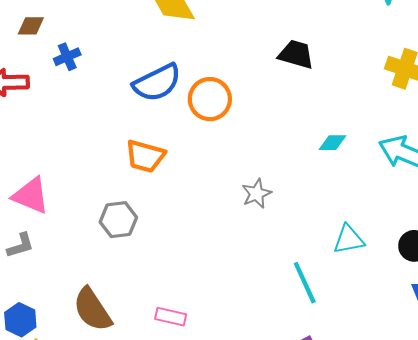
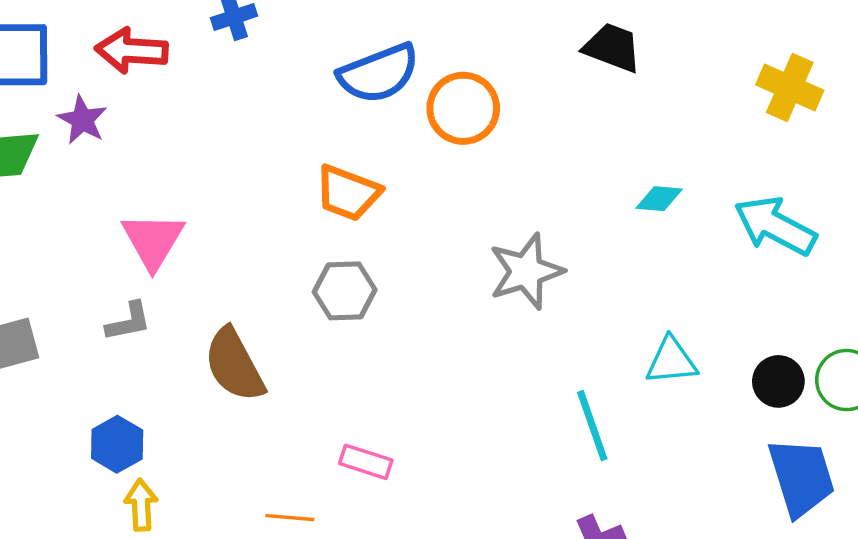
gray star: (257, 194) -> (526, 271), size x1.5
pink triangle: (31, 196) -> (153, 241), turned 33
gray hexagon: (118, 220) -> (345, 291), moved
brown semicircle: (92, 310) -> (234, 365), moved

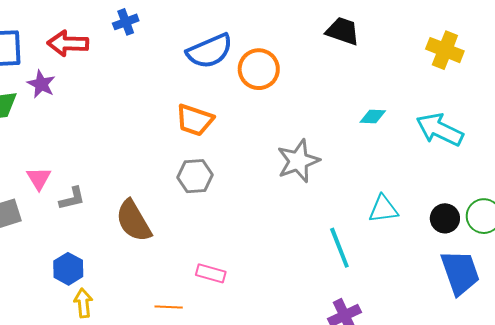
pink triangle: (153, 241) -> (39, 178), moved, size x0.7

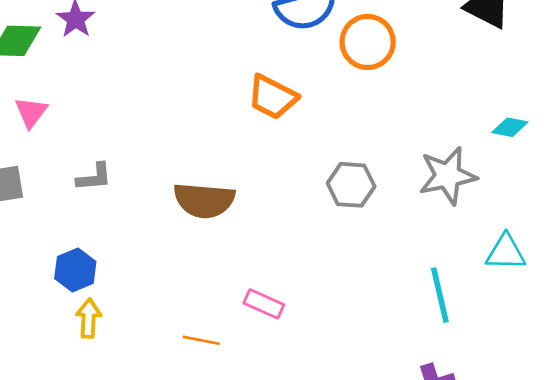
gray star: (298, 161) -> (448, 176), moved
gray hexagon: (195, 176) -> (351, 185), moved
pink triangle: (39, 178) -> (31, 112), moved
brown semicircle: (134, 221) -> (204, 200), moved, turned -63

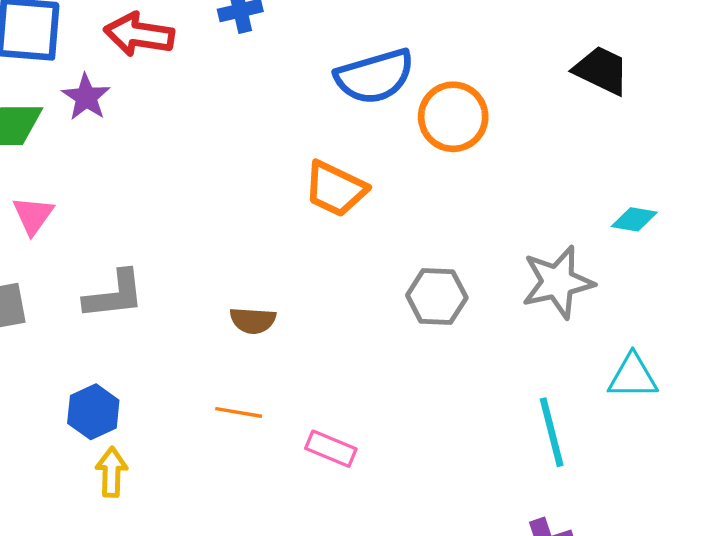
gray L-shape: (94, 177) -> (114, 295), size x1.4
brown semicircle: (204, 200) -> (253, 320), size x0.6
orange line: (201, 340) -> (239, 412), moved

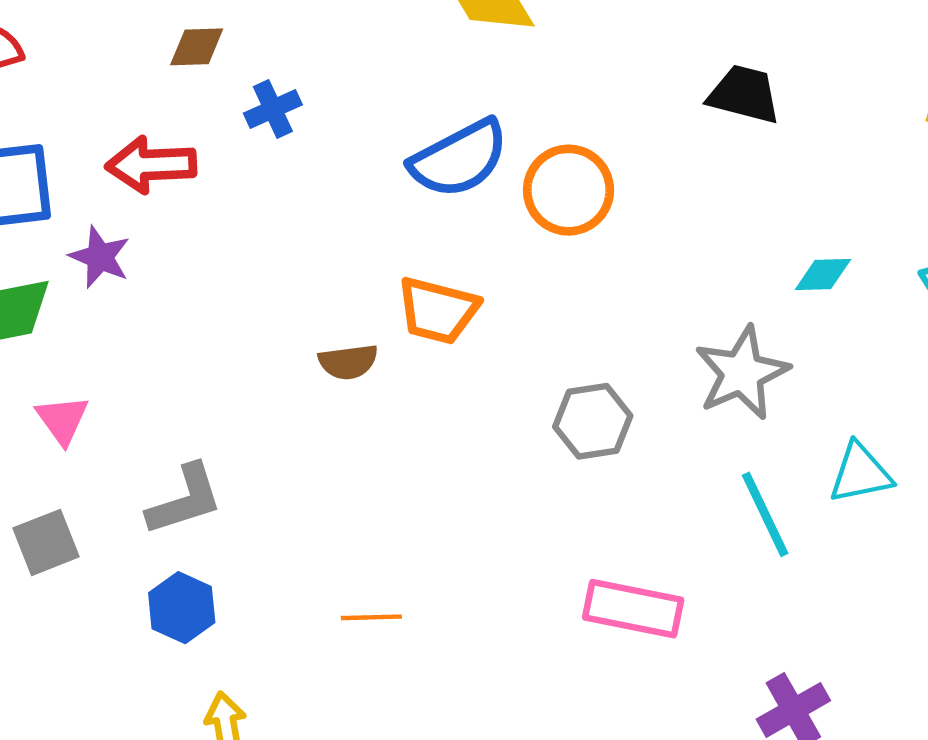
brown semicircle: (253, 320) -> (348, 362), moved
blue hexagon: (93, 412) -> (182, 608), moved
cyan line: (552, 432) -> (765, 514), moved
pink rectangle: (331, 449) -> (633, 609), moved, size x1.5

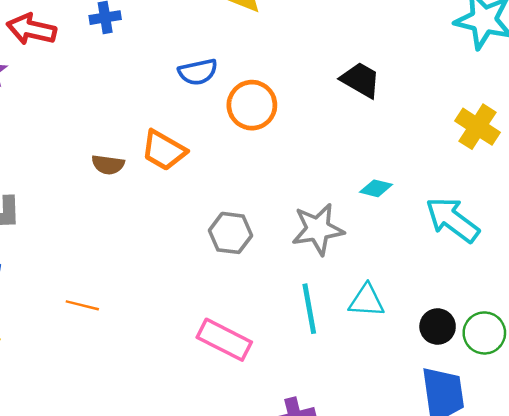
blue semicircle: (459, 159) -> (198, 72), size x0.7

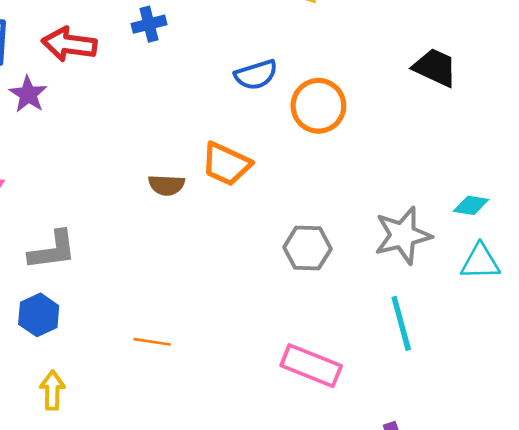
cyan diamond: (376, 188) -> (471, 205), moved
cyan triangle: (367, 301) -> (480, 262), moved

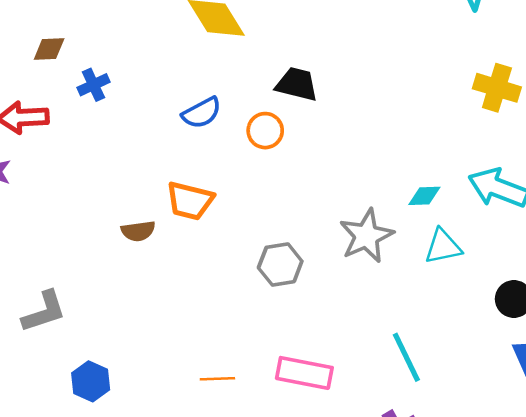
black trapezoid: (435, 67) -> (297, 84), moved
orange circle: (318, 106) -> (265, 131), size x0.7
blue hexagon: (39, 315) -> (91, 381), moved
cyan line: (401, 323) -> (406, 357), moved
orange line: (152, 342) -> (217, 379), moved

